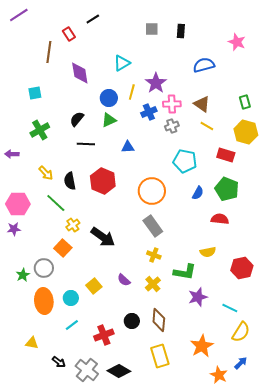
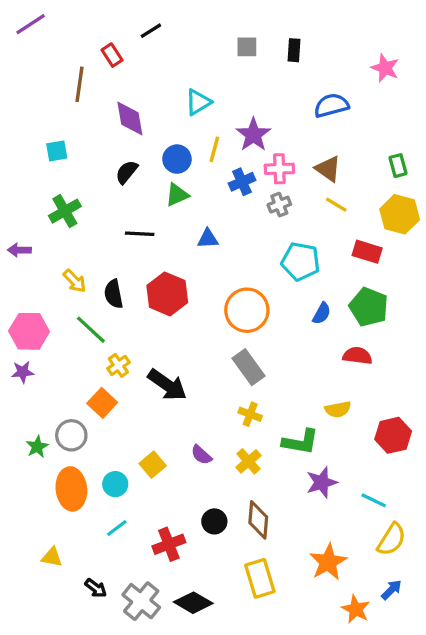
black semicircle: (77, 119) -> (127, 172), moved

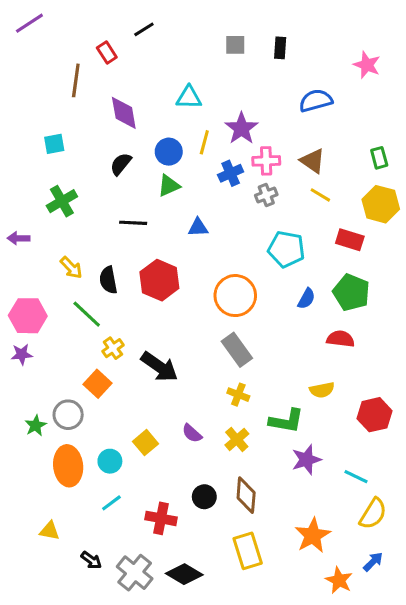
cyan triangle: (198, 102) -> (189, 97), turned 32
red cross: (169, 544) -> (161, 518), turned 32

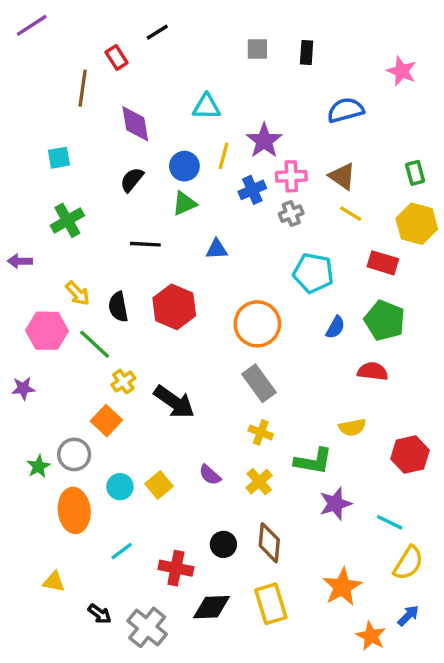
pink hexagon: (28, 316) -> (47, 331), moved
cyan circle: (110, 461) -> (120, 487), moved
black diamond: (184, 574) -> (212, 607), moved, turned -33

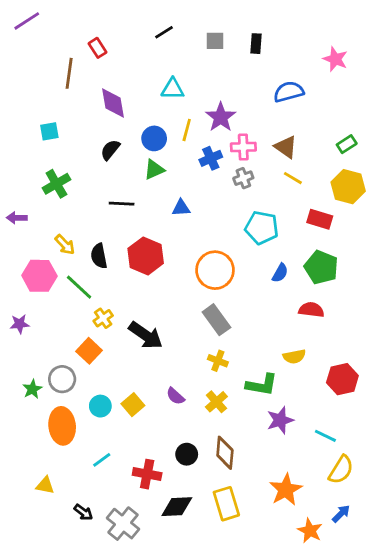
black line: (157, 32) -> (164, 32), moved
green rectangle: (415, 173) -> (347, 144), turned 72

